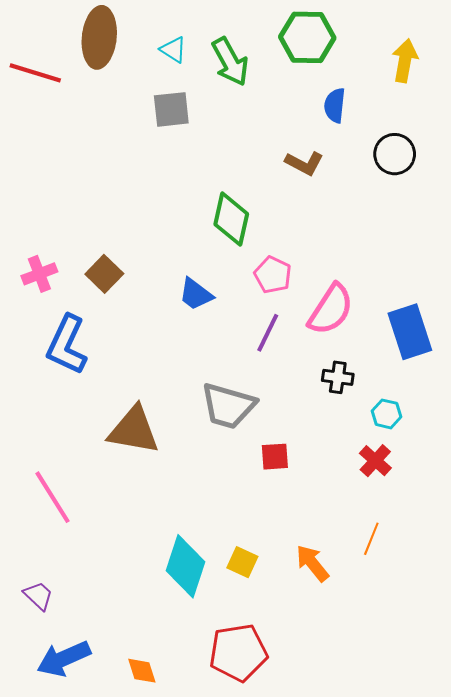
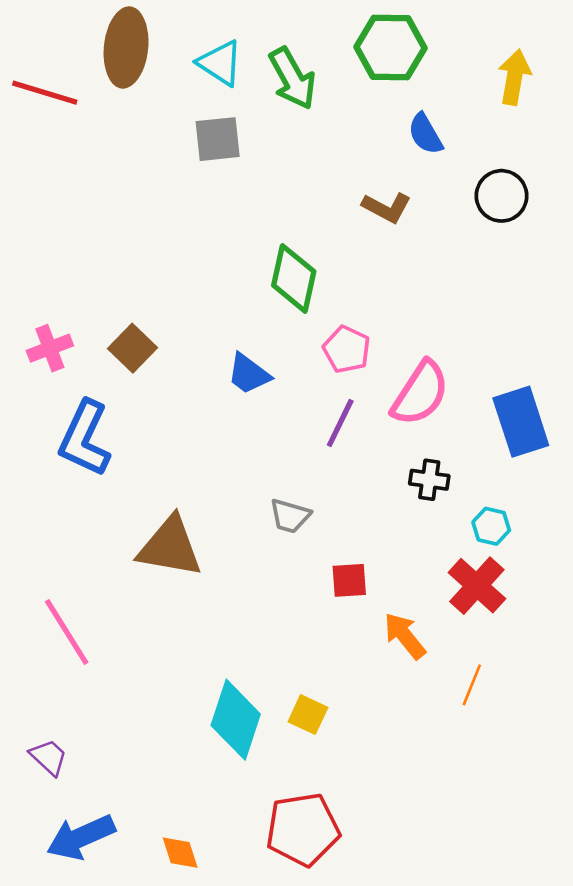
cyan triangle: (173, 50) -> (220, 63), size x1.4
blue semicircle: (335, 105) -> (425, 134), turned -36
gray trapezoid: (228, 406) -> (290, 516), size x0.6
red cross: (375, 461) -> (477, 586), size x1.4
orange arrow: (312, 563) -> (405, 636), moved

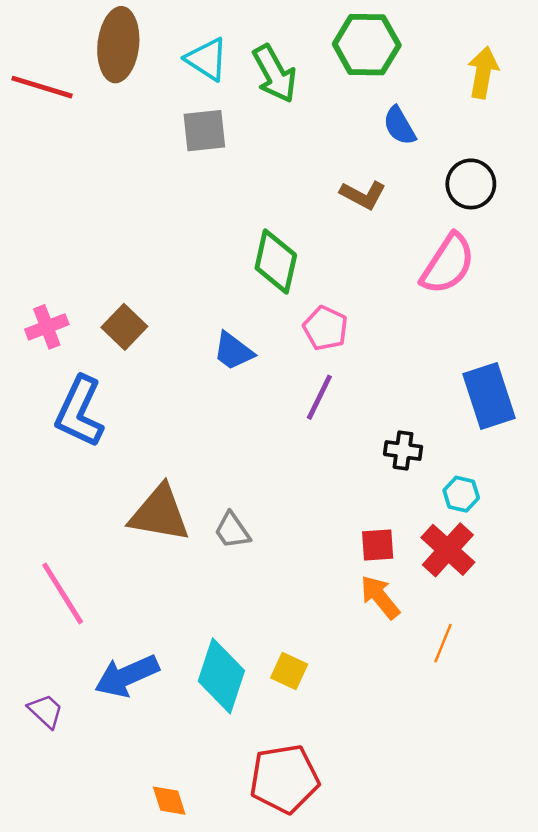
pink semicircle: (420, 393) -> (448, 264), moved
gray trapezoid: (290, 516) -> (232, 530), moved, turned 39
red square: (349, 580) -> (378, 545), moved
blue arrow: (81, 837) -> (127, 676), moved

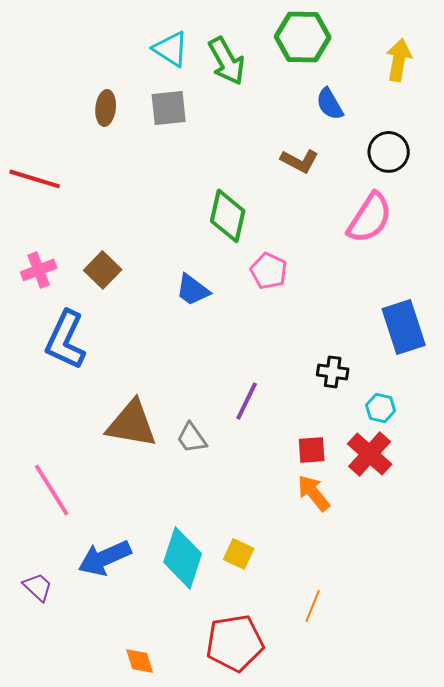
brown ellipse: (118, 45) -> (106, 108), moved, size x0.6
red line: (42, 87) -> (35, 179), moved
purple line: (319, 397) -> (247, 401), moved
orange line: (443, 643) -> (313, 606), moved

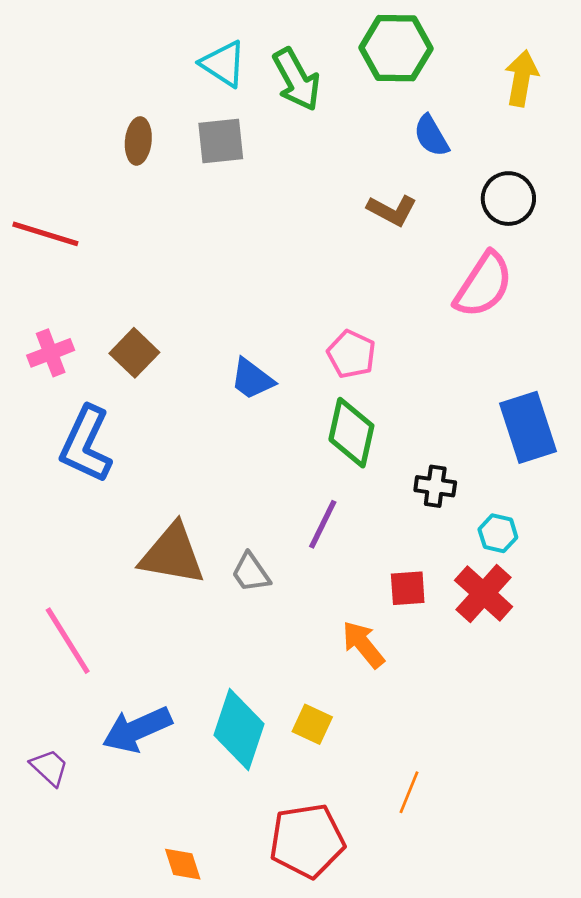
green diamond: (228, 216) -> (351, 433), moved
orange arrow: (314, 493) -> (363, 644), moved

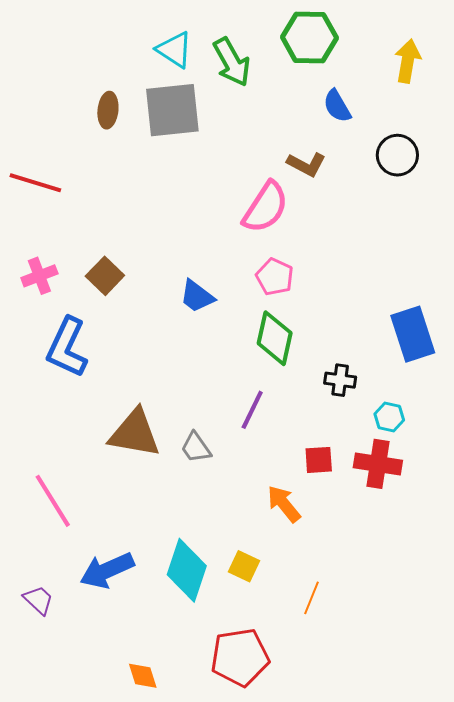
gray square: (221, 141) -> (172, 110), size x1.5
pink semicircle: (484, 285) -> (265, 207), moved
red cross: (484, 593) -> (378, 464), turned -33
orange line: (409, 792) -> (311, 598), moved

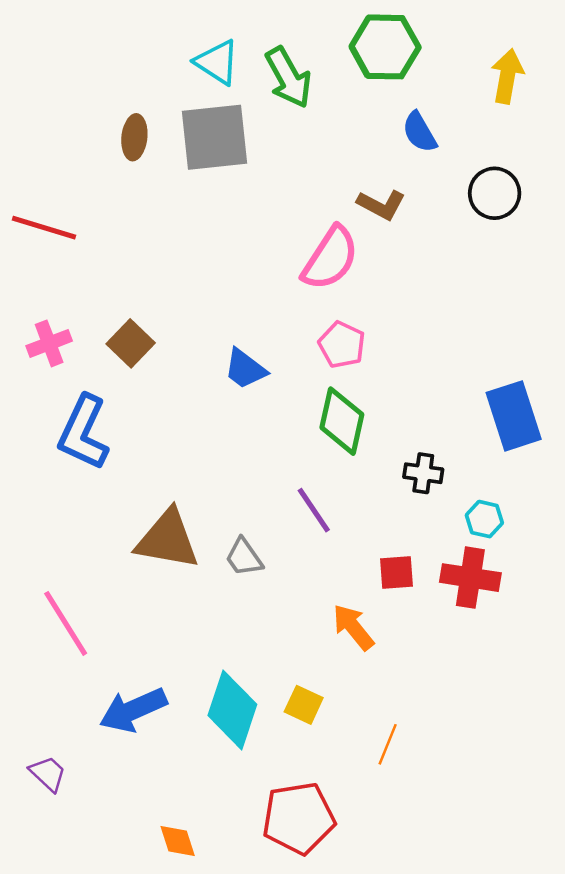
purple line: (252, 410) -> (314, 510), turned -60
purple trapezoid: (38, 600) -> (48, 774), moved

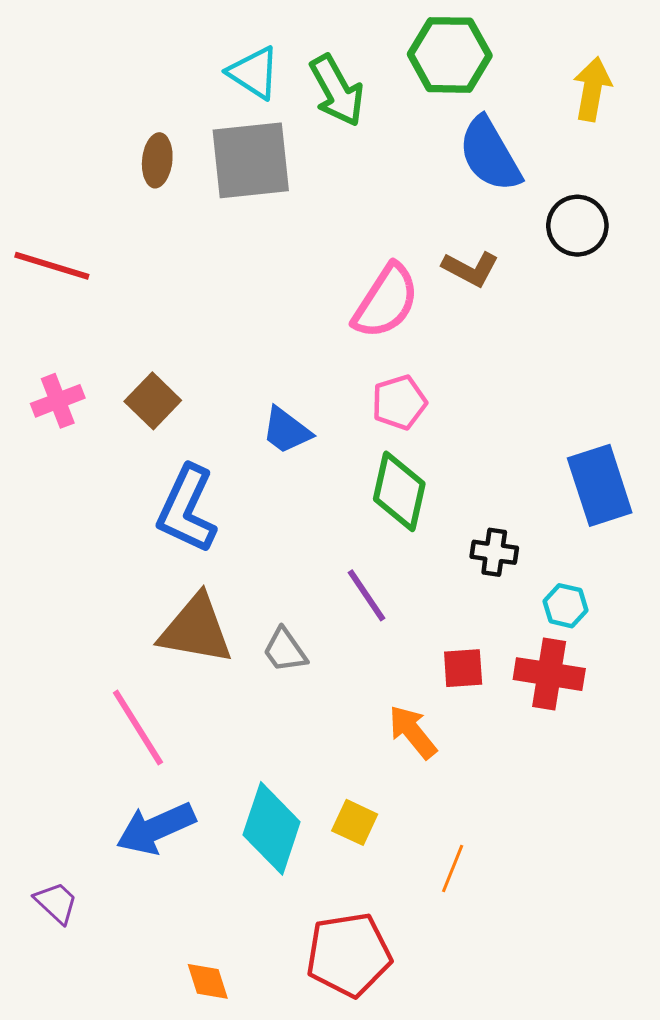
blue semicircle: (419, 132) -> (490, 154), size x1.6
brown L-shape: (381, 205) -> (470, 269), moved
pink pentagon: (342, 345) -> (399, 402), turned 30
blue L-shape: (83, 433) -> (187, 509), moved
pink line: (66, 623) -> (138, 727), moved

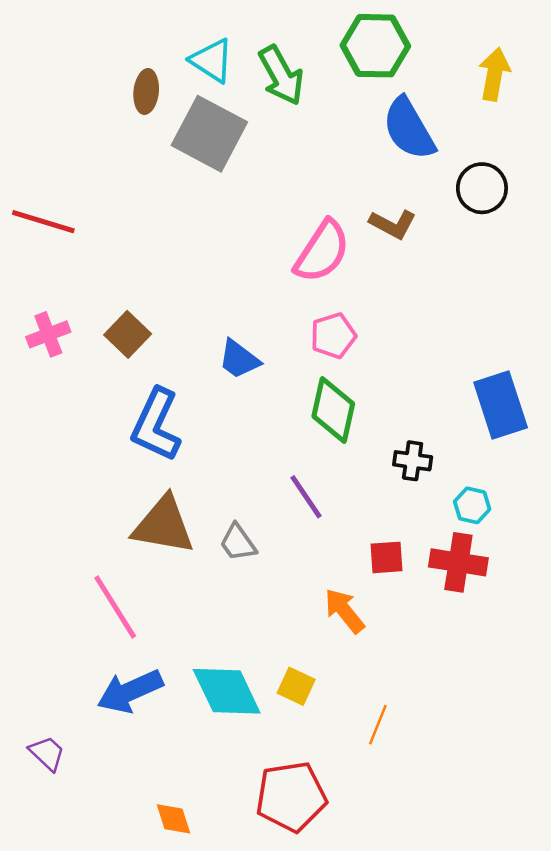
brown ellipse: (157, 160) -> (146, 92), moved
gray square: (251, 160) -> (209, 134), turned 34
cyan diamond: (272, 828) -> (227, 691), turned -44

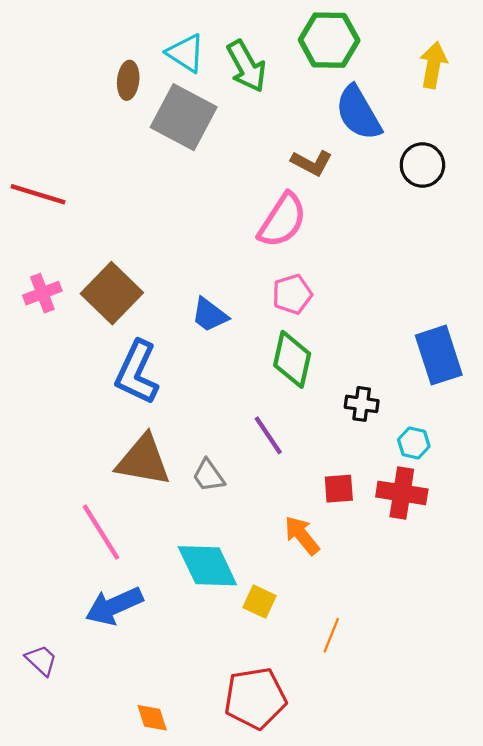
brown L-shape: (393, 224) -> (312, 163), moved
brown square: (128, 334) -> (112, 293), size x1.5
cyan diamond: (227, 691) -> (207, 566), moved

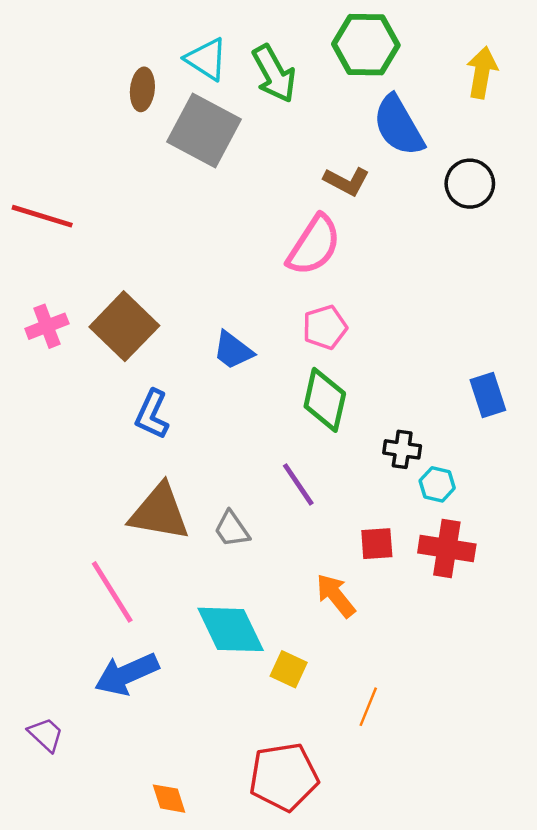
blue rectangle: (439, 355) -> (488, 395), size x0.7
blue L-shape: (137, 372) -> (152, 414), size x0.7
cyan hexagon: (414, 443) -> (437, 484), moved

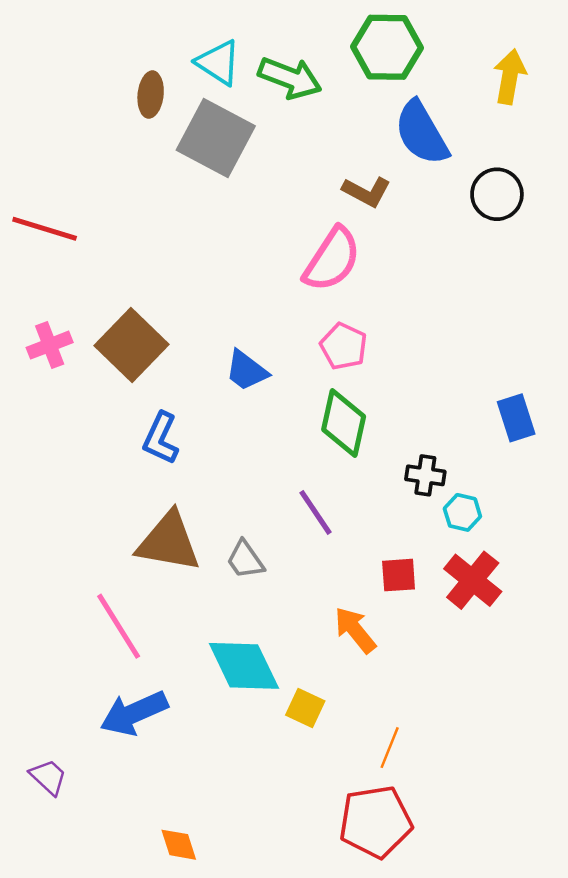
green arrow: (274, 74) -> (290, 78), turned -40
pink pentagon: (325, 327) -> (344, 346), turned -30
red cross: (447, 548) -> (473, 580), turned 30
red pentagon: (284, 777) -> (376, 822), moved

